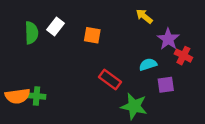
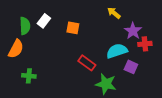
red cross: (183, 56) -> (145, 44), turned -32
cyan semicircle: (148, 64) -> (117, 51), size x1.5
purple square: (166, 85) -> (131, 67), turned 32
orange semicircle: (18, 96) -> (16, 49), moved, turned -54

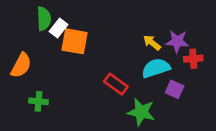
yellow arrow: (114, 13) -> (152, 43), moved
green semicircle: (25, 26) -> (44, 19), moved
orange square: (73, 28) -> (75, 41), moved, size x1.5
purple star: (133, 31) -> (177, 41), turned -30

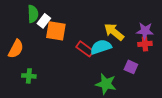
purple star: (177, 41) -> (145, 31), moved
yellow arrow: (152, 43) -> (114, 32), size x1.5
cyan semicircle: (156, 68) -> (101, 47), moved
red rectangle: (116, 84) -> (85, 49), moved

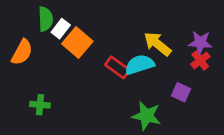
orange square: (56, 31) -> (77, 42), turned 30
red cross: (145, 44) -> (200, 60), turned -32
orange semicircle: (16, 49) -> (22, 52), moved

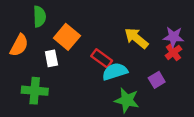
white rectangle: (61, 29) -> (51, 58), moved, turned -49
cyan semicircle: (140, 65) -> (115, 72), moved
purple square: (181, 92) -> (157, 80), turned 35
green cross: (40, 105) -> (35, 91), size x1.5

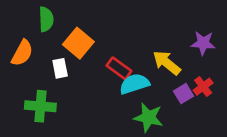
yellow arrow: (136, 38) -> (167, 63), moved
red cross: (173, 52) -> (203, 87), moved

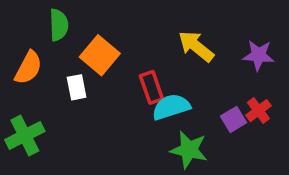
yellow arrow: (167, 63) -> (196, 46), moved
red rectangle: (119, 68) -> (151, 87), turned 35
green cross: (40, 106) -> (25, 135), moved, turned -32

